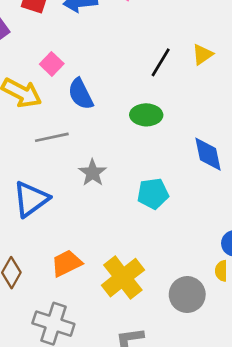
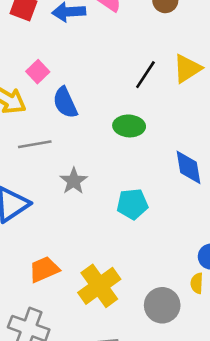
yellow triangle: (203, 54) -> (187, 69), size x1.4

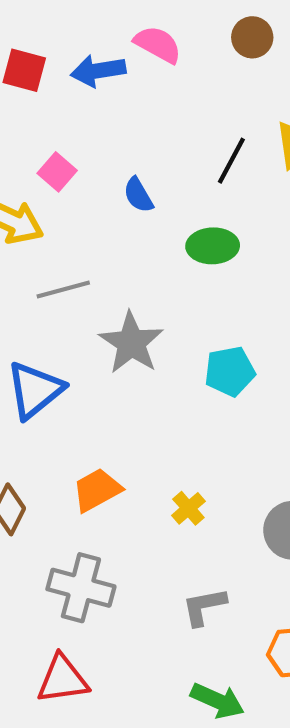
blue semicircle: (65, 103) -> (138, 195), moved, size x0.7
gray star: (74, 181) -> (131, 343), size x1.4
yellow cross: (99, 286) -> (188, 508), size x0.5

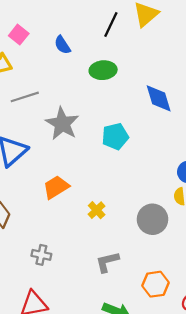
orange trapezoid: (97, 490) -> (56, 187), moved
gray cross: (81, 588) -> (41, 255), size x0.6

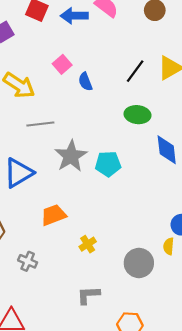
pink square: (19, 35) -> (62, 64), moved
green ellipse: (103, 70) -> (137, 115), moved
cyan pentagon: (115, 136) -> (108, 164), moved
gray cross: (41, 255) -> (28, 261), moved

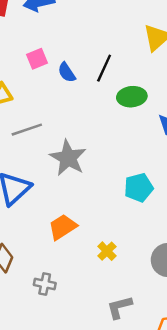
pink square: (62, 64) -> (37, 59), turned 30
black line: (135, 71) -> (104, 68), moved
cyan pentagon: (108, 164) -> (139, 188), moved

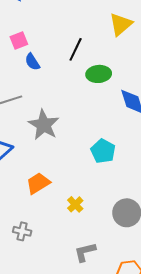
blue semicircle: (67, 72) -> (32, 62), moved
cyan pentagon: (139, 188) -> (103, 151), turned -30

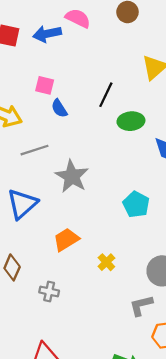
pink square: (19, 40) -> (45, 85), turned 36
gray L-shape: (85, 252) -> (141, 305), moved

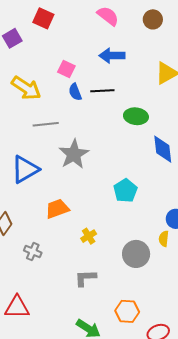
blue arrow: (47, 34) -> (112, 56), moved
black line: (106, 95) -> (102, 91), moved, turned 50
gray L-shape: (141, 305) -> (85, 278), moved

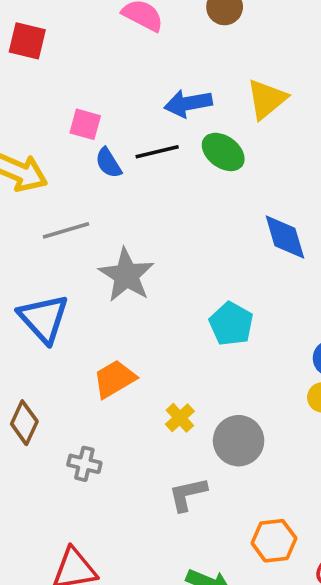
blue arrow: (112, 56) -> (188, 103), moved
green ellipse: (136, 116) -> (223, 152), moved, turned 40
blue triangle: (25, 169) -> (44, 318), turned -32
gray circle: (136, 254) -> (239, 441), moved

